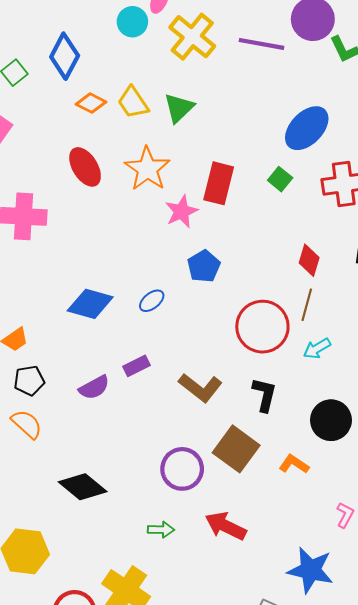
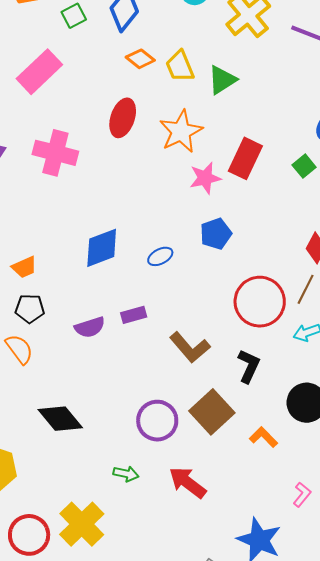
red ellipse: (85, 167) -> (123, 118), turned 39
blue diamond: (90, 304) -> (102, 248), turned -48

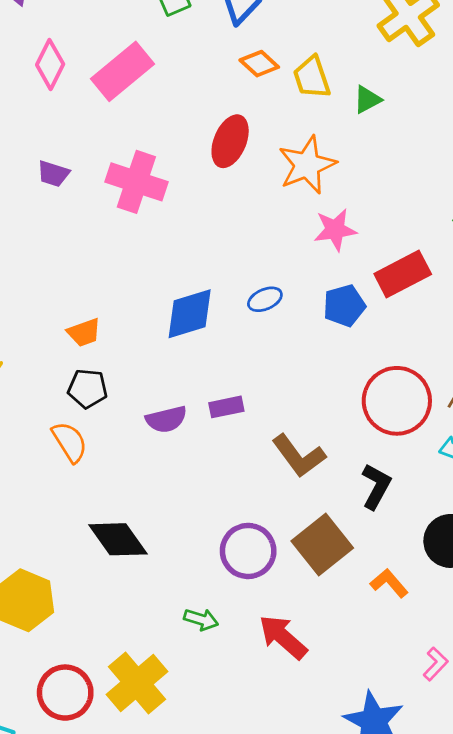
green triangle: (222, 80) -> (367, 100), size x0.7
red rectangle: (245, 158) -> (403, 274), moved, turned 33
blue ellipse: (160, 256) -> (265, 299), moved

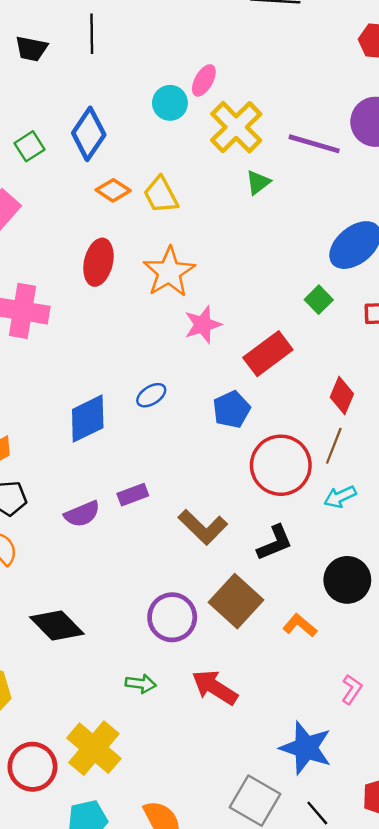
green triangle: (367, 100) -> (258, 182), moved
blue pentagon: (344, 306) -> (231, 409), moved
black L-shape: (376, 486) -> (275, 543), turned 48

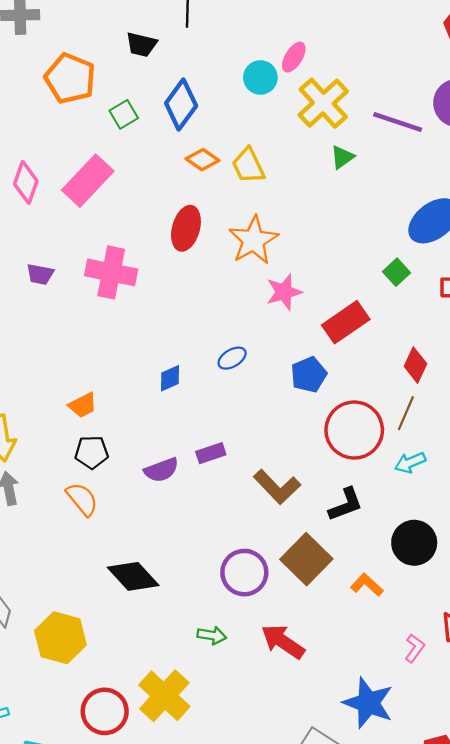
black trapezoid: (31, 49) -> (141, 45), moved
blue diamond: (88, 419) -> (170, 378), size x0.6

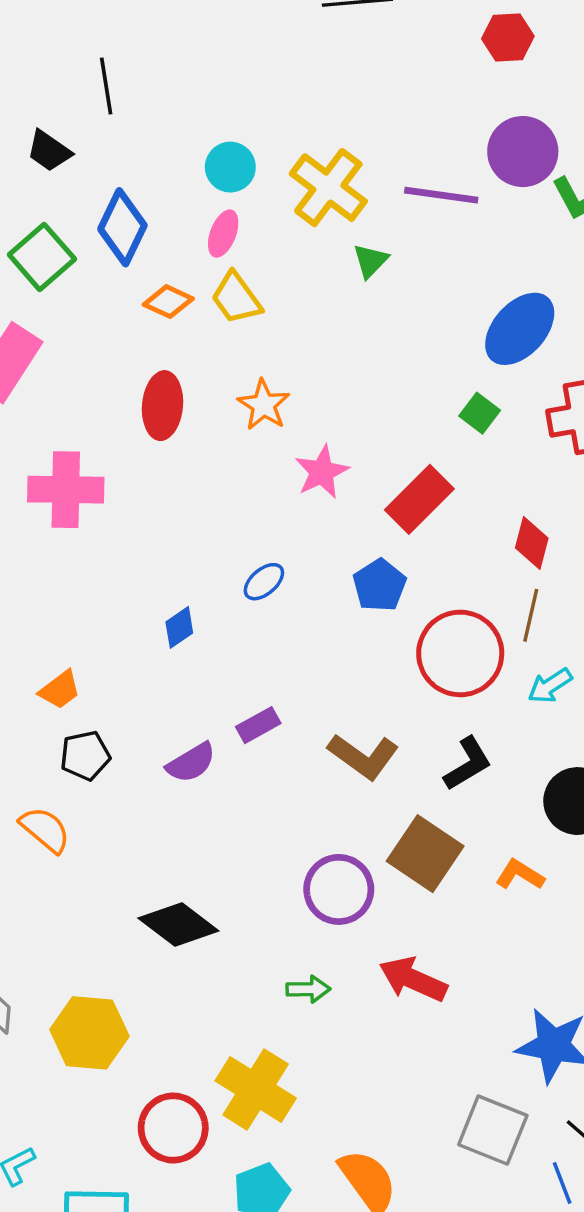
black trapezoid: (141, 45) -> (49, 151), turned 32
pink ellipse: (294, 57) -> (223, 234), moved
green square: (124, 114) -> (42, 257), size x1.5
orange star: (254, 240) -> (264, 405), size x0.7
orange semicircle: (82, 499) -> (45, 830), moved

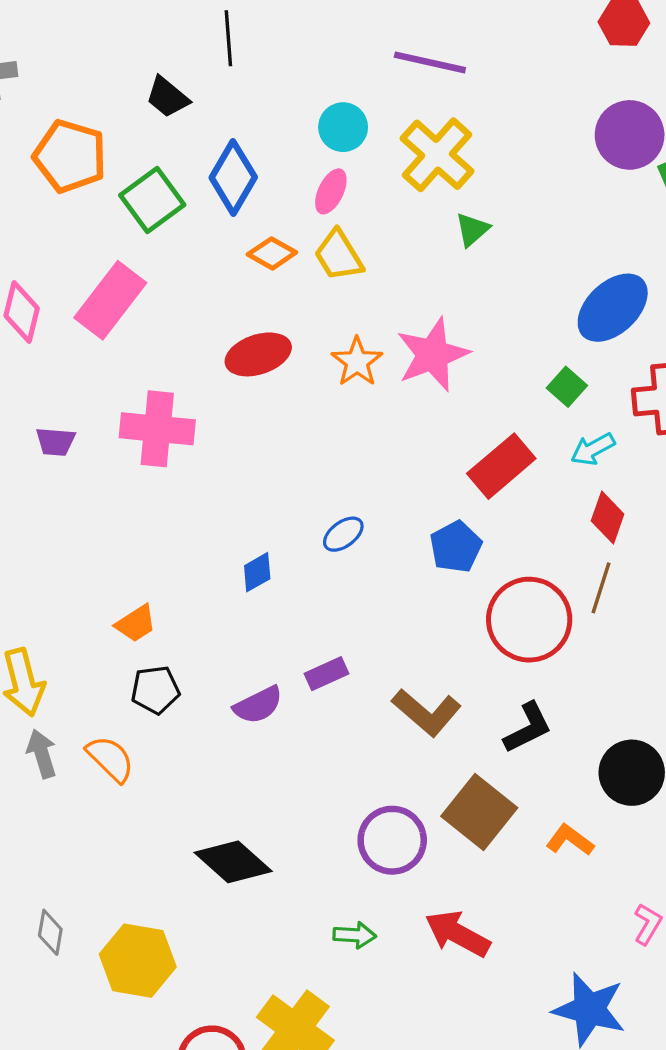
purple line: (441, 195) -> (430, 62), moved
red ellipse: (163, 406) -> (258, 354), turned 62
pink star: (322, 472) -> (433, 355), moved, size x1.4
cyan arrow: (550, 686) -> (593, 449), moved

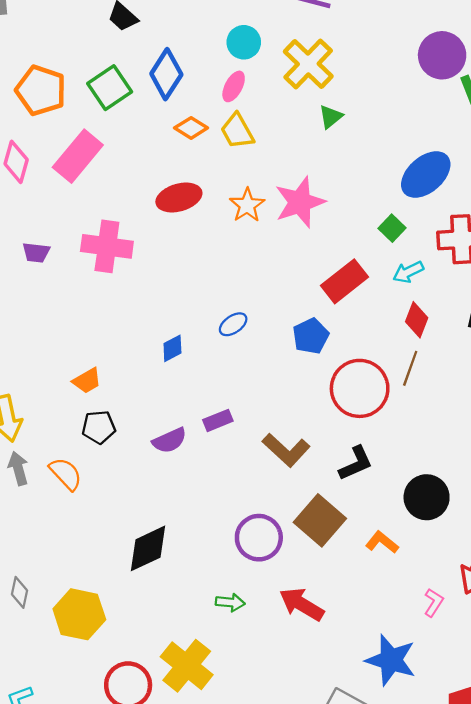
orange pentagon: (70, 156) -> (41, 90), moved
black diamond: (233, 862) -> (148, 548), turned -69

